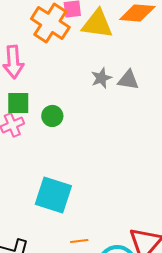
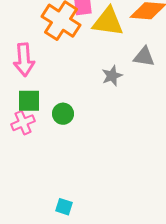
gray triangle: (128, 80) -> (144, 57), moved
cyan square: (53, 195) -> (64, 207), moved, size x0.5

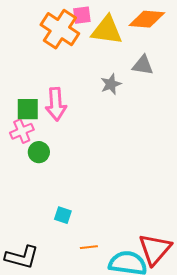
pink arrow: (24, 60) -> (56, 104), moved
green circle: (63, 114) -> (39, 152), moved

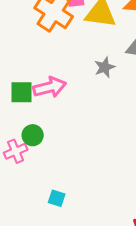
pink arrow: (56, 104) -> (50, 87), turned -100
pink cross: (22, 131) -> (16, 151), moved

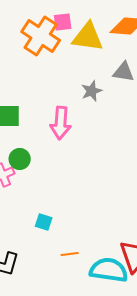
pink arrow: (50, 87) -> (61, 123), moved, turned 108

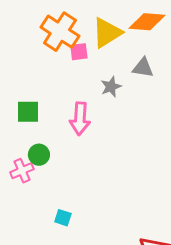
pink square: (63, 22) -> (79, 52), moved
yellow triangle: (88, 37) -> (107, 33), turned -40

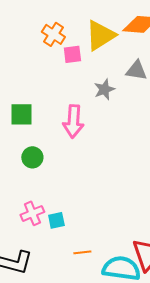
orange cross: (60, 32) -> (53, 34), size x0.6
pink cross: (22, 171) -> (32, 213), moved
cyan square: (63, 218) -> (56, 220), turned -30

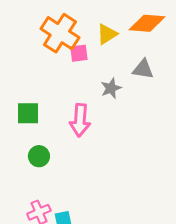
orange cross: (53, 34) -> (60, 33), size x1.6
yellow triangle: (100, 35) -> (107, 34), size x0.7

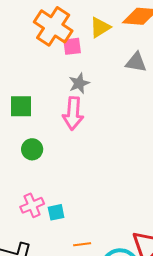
gray star: (111, 88) -> (79, 83), moved

